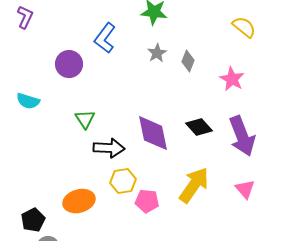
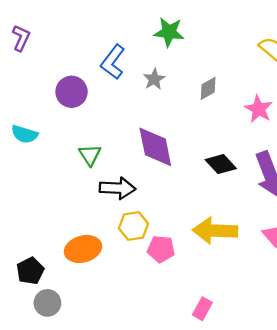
gray star: (157, 53) -> (154, 79), moved
gray diamond: (188, 61) -> (208, 88), turned 40
purple diamond: (153, 133) -> (155, 147), moved
yellow arrow: (194, 185) -> (215, 231), turned -123

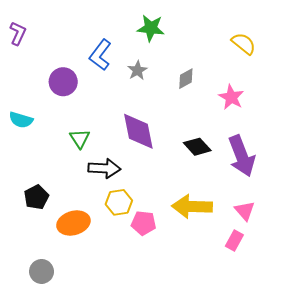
black pentagon: (30, 271) -> (36, 197), moved
pink rectangle: (202, 309) -> (234, 241), moved

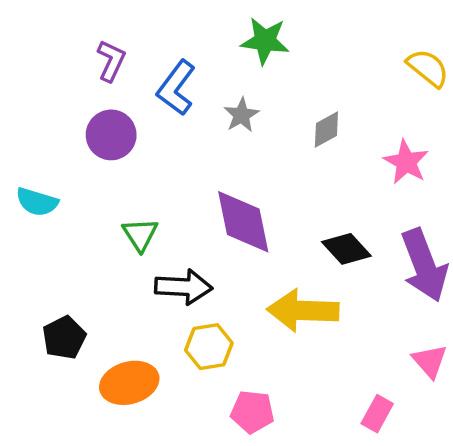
purple L-shape: (18, 33) -> (111, 61), moved
yellow arrow: (192, 207) -> (303, 310), moved
pink pentagon: (144, 223) -> (252, 412), moved
pink rectangle: (234, 241) -> (377, 414), moved

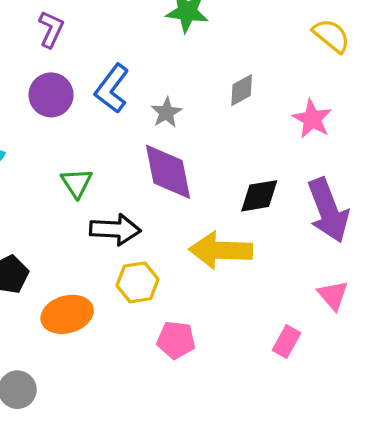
blue L-shape: (176, 88) -> (112, 89), moved
gray star: (241, 115) -> (166, 113), moved
black diamond: (346, 249) -> (259, 196), turned -57

